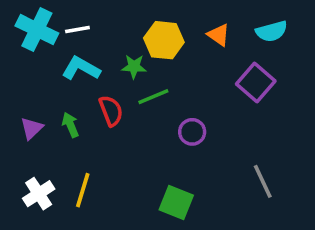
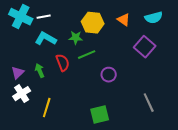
white cross: (39, 194) -> (22, 94), moved
green square: (176, 202) -> (100, 115), turned -36

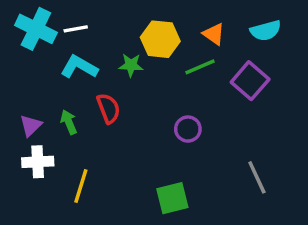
green line: (87, 55) -> (200, 67), moved
white cross: (22, 94) -> (38, 162), turned 30

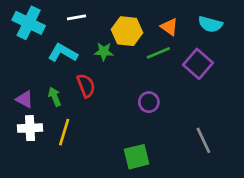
white line: (76, 29) -> (76, 17), moved
cyan semicircle: (266, 31) -> (210, 24), turned 30
purple triangle: (31, 126) -> (25, 99), turned -48
yellow line: (81, 186) -> (64, 132), moved

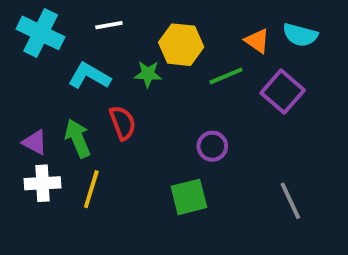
orange triangle: (169, 27) -> (257, 41), moved
green arrow: (55, 97) -> (78, 138), size x1.4
green square: (137, 157) -> (189, 197), moved

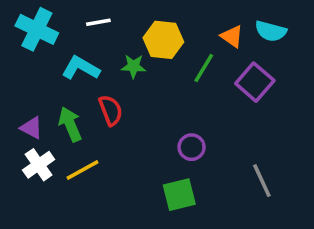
green line: (226, 76) -> (204, 68), turned -36
purple circle: (212, 146) -> (192, 147), moved
white cross: (43, 183) -> (39, 165), turned -32
yellow line: (91, 189) -> (83, 170), turned 44
green square: (189, 197) -> (179, 195), moved

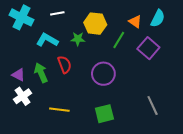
cyan semicircle: (271, 31) -> (158, 18), turned -78
purple circle: (192, 147) -> (103, 74), moved, size x1.5
yellow line: (83, 170) -> (59, 110), moved, turned 36

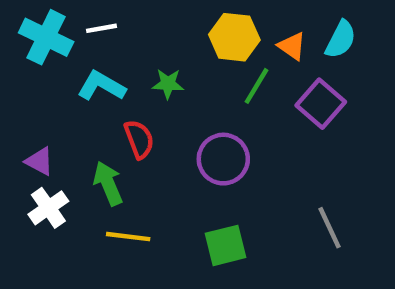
white line: (57, 13) -> (101, 28), moved
yellow hexagon: (95, 24) -> (234, 37), moved
green arrow: (41, 73) -> (108, 183), moved

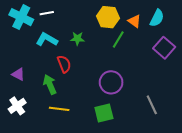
purple square: (321, 104) -> (164, 48), moved
purple circle: (223, 159) -> (111, 82), moved
white cross: (48, 208) -> (17, 106), moved

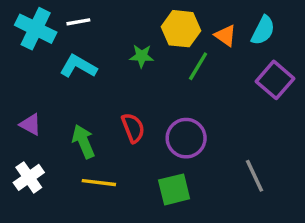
green star: (77, 39) -> (142, 56), moved
red semicircle: (64, 64) -> (133, 128), moved

